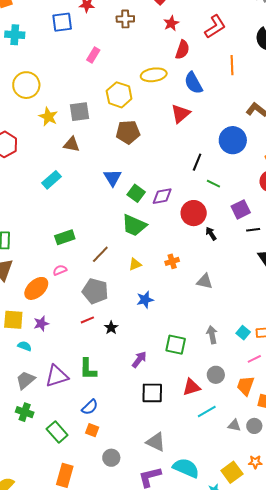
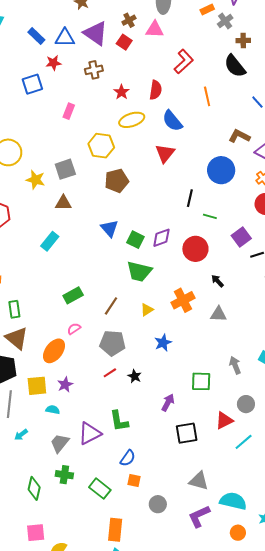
red star: (171, 23) -> (121, 92), moved
black arrow: (211, 234) -> (217, 281), moved
orange cross: (172, 261) -> (183, 300), size x1.6

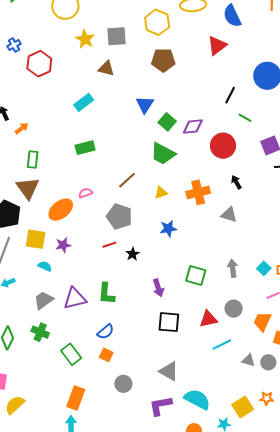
green rectangle: (73, 295) -> (85, 148), moved
purple arrow: (168, 403) -> (158, 288), turned 120

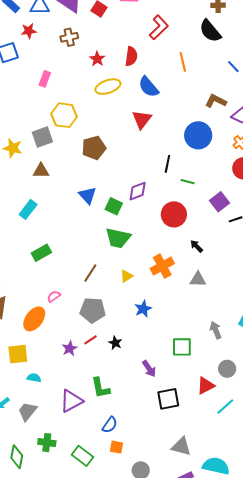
yellow hexagon: (157, 22) -> (64, 115), moved
purple diamond: (193, 126) -> (138, 191), moved
purple star: (63, 245) -> (70, 348), moved
gray trapezoid: (43, 300) -> (27, 411), moved

